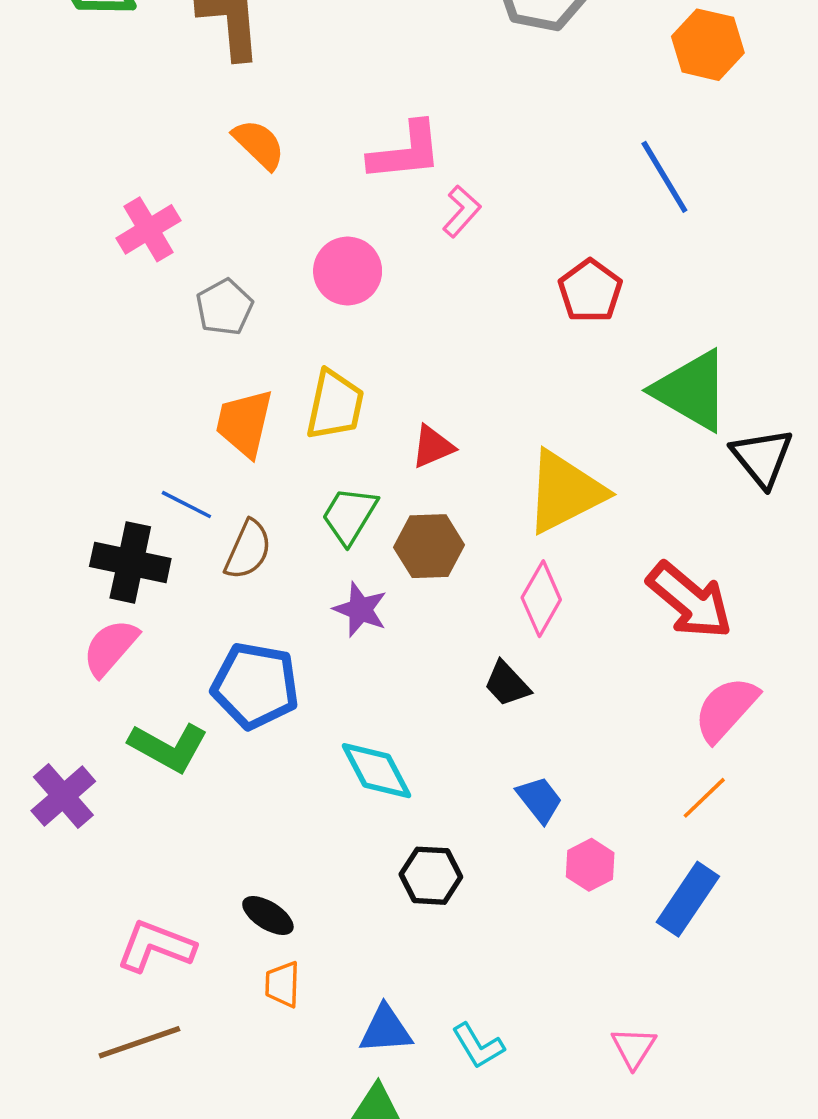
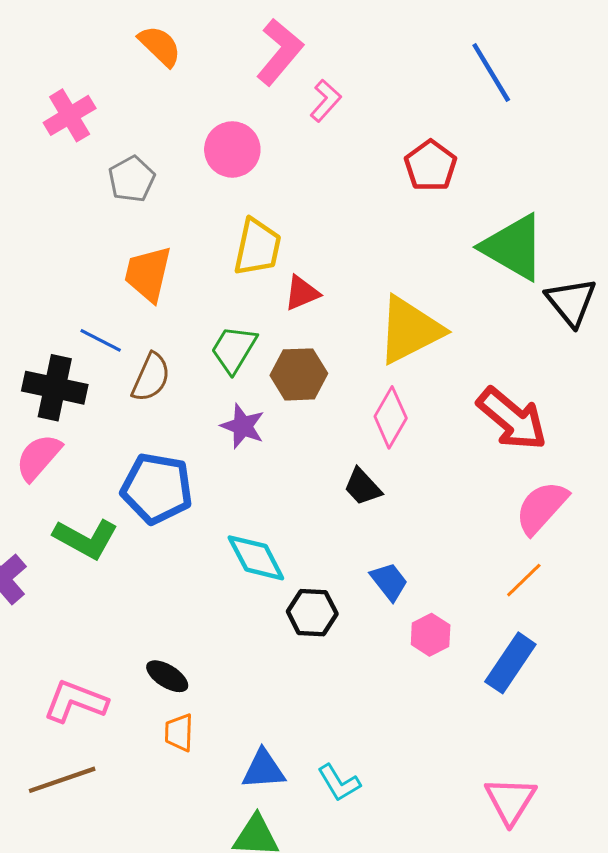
pink L-shape: (406, 152) -> (280, 52), turned -44
yellow trapezoid: (335, 405) -> (257, 247), moved
black hexagon: (431, 876) -> (312, 613), moved
pink triangle: (634, 1048) -> (510, 801), moved, size x1.4

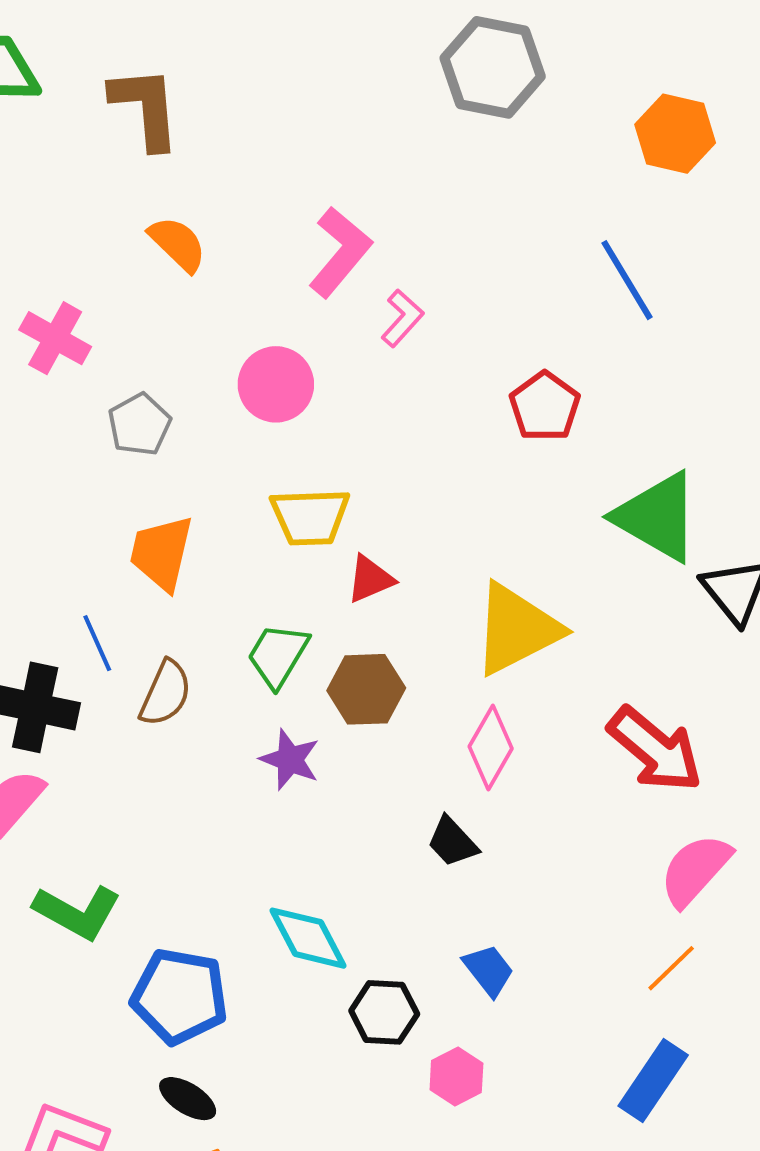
pink cross: (70, 115) -> (55, 338), turned -30
yellow trapezoid: (257, 247) -> (310, 517), turned 76
blue line: (101, 340) -> (97, 643), turned 39
blue pentagon: (157, 488) -> (180, 996), moved
pink hexagon: (431, 635) -> (456, 1077), moved

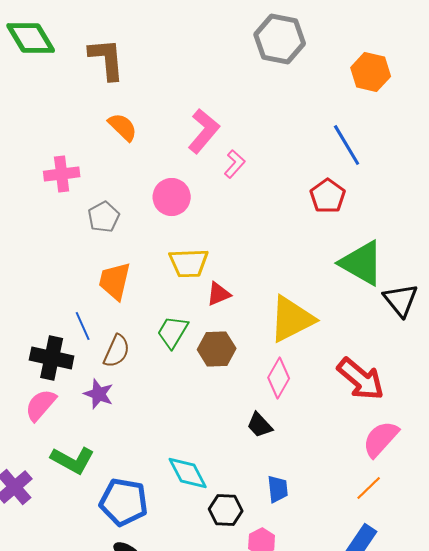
pink cross: (55, 338) -> (62, 174), turned -36
red pentagon: (545, 406) -> (328, 196), moved
purple star: (290, 760) -> (99, 394), moved
blue trapezoid: (489, 970) -> (278, 489), turned 32

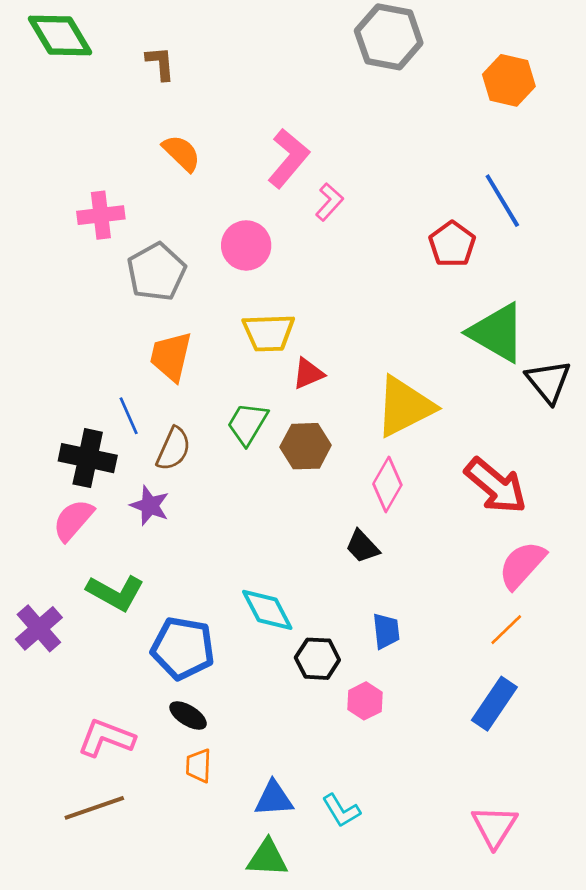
brown L-shape: (107, 59) -> (160, 63), size x0.6
blue line: (347, 145) -> (502, 201), moved
gray pentagon: (104, 217) -> (156, 272), size x1.4

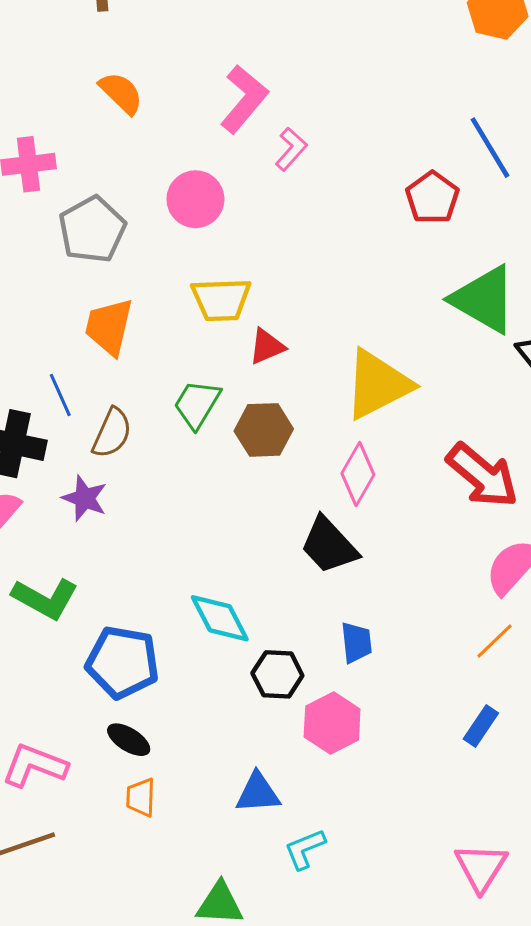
black trapezoid: (362, 546) -> (329, 545), size x1.5
pink hexagon: (365, 701) -> (332, 723), size x1.4
blue rectangle: (494, 704) -> (481, 726), size x0.7
blue triangle: (274, 799) -> (258, 793), moved
cyan L-shape: (341, 811) -> (305, 849), turned 99

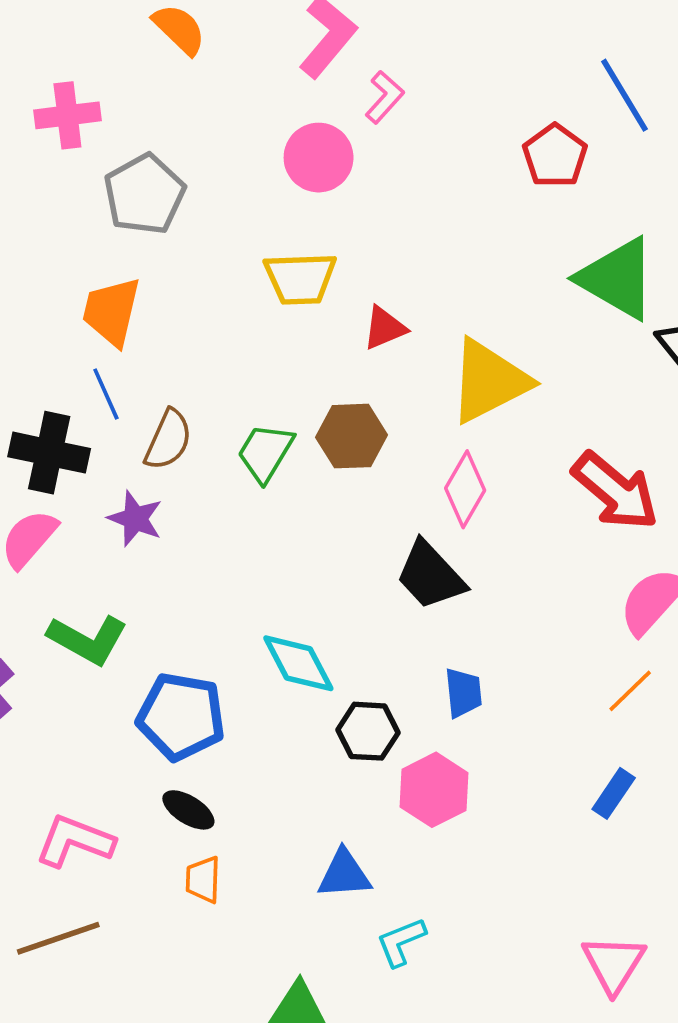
pink circle: (195, 199) -> (319, 158), moved
orange trapezoid: (109, 327) -> (111, 311), moved
red triangle: (267, 346) -> (385, 328), moved
green trapezoid: (197, 404) -> (265, 453), moved

